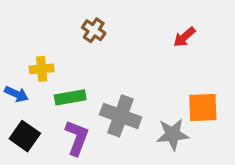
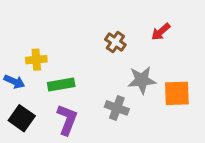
brown cross: (94, 30) -> (115, 42), moved
gray cross: (121, 116) -> (117, 108), moved, size x0.7
gray star: (173, 134) -> (142, 80), moved

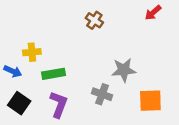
red arrow: (161, 32) -> (153, 13), moved
brown cross: (115, 42) -> (94, 20), moved
orange square: (177, 93) -> (150, 101), moved

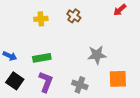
yellow cross: (32, 52) -> (41, 19), moved
gray cross: (102, 94) -> (80, 85), moved

